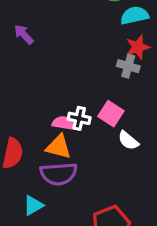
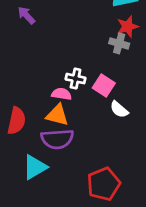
white cross: (79, 118) -> (76, 79), moved
cyan triangle: (33, 205) -> (35, 167), size x1.4

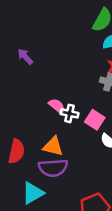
pink semicircle: (61, 94) -> (57, 106), moved, turned 30

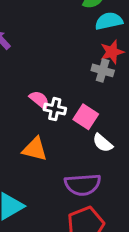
purple semicircle: (53, 168) -> (83, 185), moved

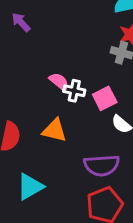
pink square: (86, 117) -> (105, 98), turned 30

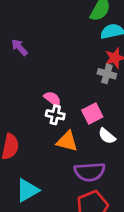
white cross: (74, 91) -> (55, 115), moved
orange triangle: (54, 130) -> (67, 141), moved

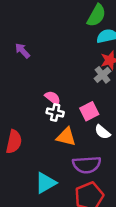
gray cross: (107, 74) -> (102, 75), turned 35
cyan triangle: (27, 190) -> (45, 183), moved

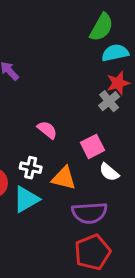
white cross: (55, 113) -> (31, 168), moved
cyan triangle: (45, 183) -> (26, 199), moved

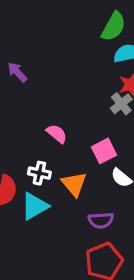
orange triangle: (64, 178) -> (74, 184), turned 36
purple semicircle: (89, 213) -> (101, 220), size x0.7

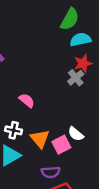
pink square: (104, 151) -> (61, 145), moved
purple semicircle: (101, 220) -> (51, 172), moved

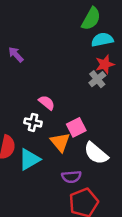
white cross: (14, 130) -> (33, 122), moved
white semicircle: (76, 134) -> (96, 153), moved, size x1.5
pink square: (61, 145) -> (76, 127), moved

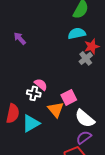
cyan semicircle: (102, 40) -> (77, 33), moved
pink semicircle: (47, 103) -> (41, 84), moved
purple semicircle: (71, 177) -> (84, 137), moved, turned 147

